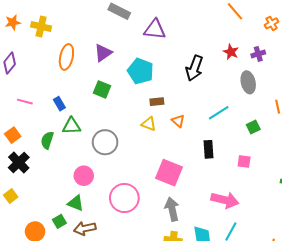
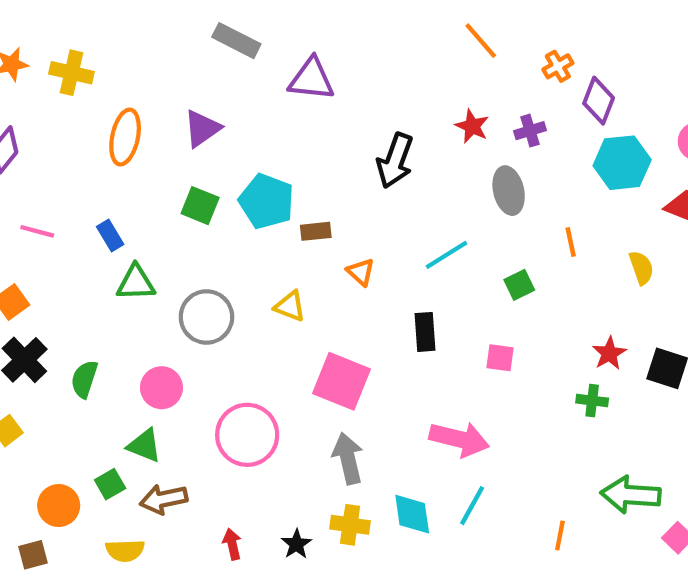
cyan pentagon: (141, 71) -> (266, 201), moved
yellow triangle: (149, 124) -> (290, 306), moved
green semicircle: (47, 140) -> (84, 379), moved

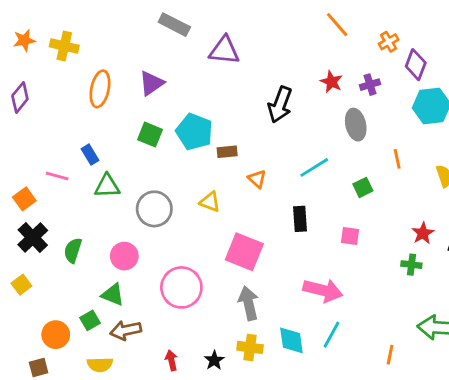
pink line: (37, 231) -> (57, 176), moved

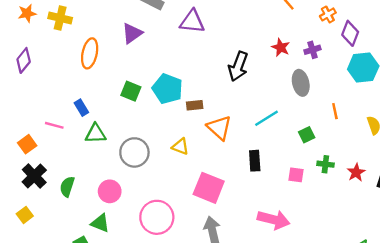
purple triangle: (151, 83) -> (132, 33), moved
orange triangle: (257, 179) -> (219, 128), size x1.6
green cross: (411, 265) -> (325, 164), moved

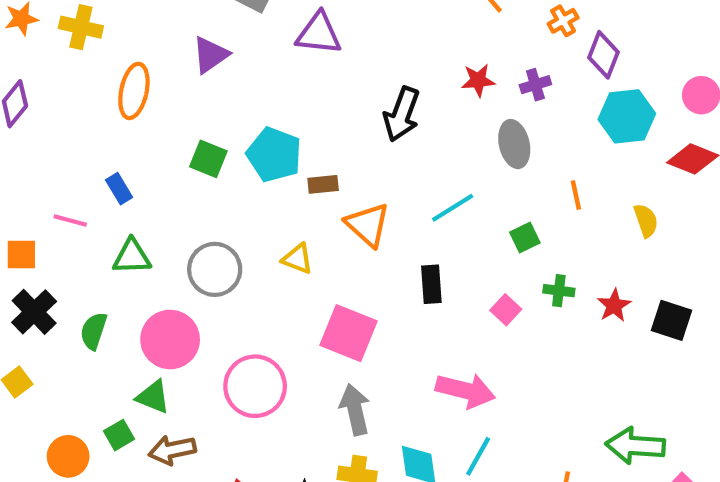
red star: (281, 47) -> (478, 80), turned -30
green triangle: (96, 134) -> (132, 257), moved
orange square: (27, 144) -> (21, 255), turned 36
pink square: (296, 175) -> (506, 310), turned 35
pink circle: (110, 191) -> (170, 339), size x1.4

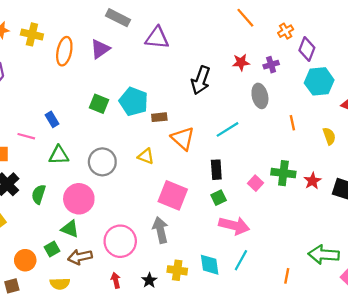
orange ellipse: (134, 91) -> (64, 51), moved
green square: (525, 238) -> (219, 198), moved
green cross: (559, 291) -> (283, 173), size x1.5
pink circle: (255, 386) -> (120, 241), moved
gray arrow: (355, 410) -> (160, 230), moved

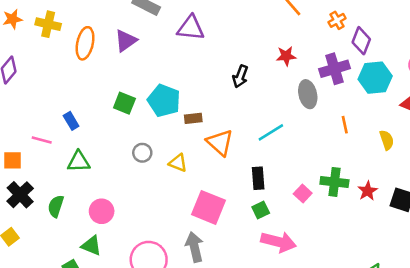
purple cross: (271, 65) -> (334, 69), moved, size x1.6
black arrow: (201, 80) -> (240, 76), size x0.7
gray circle: (102, 162) -> (142, 153), moved, size x0.6
pink circle: (79, 199) -> (102, 211), size x0.7

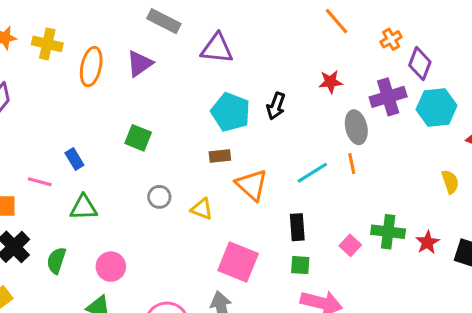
cyan pentagon: (164, 101) -> (231, 112), moved
orange line: (345, 125) -> (352, 164), moved
green square: (261, 210) -> (300, 265), turned 30

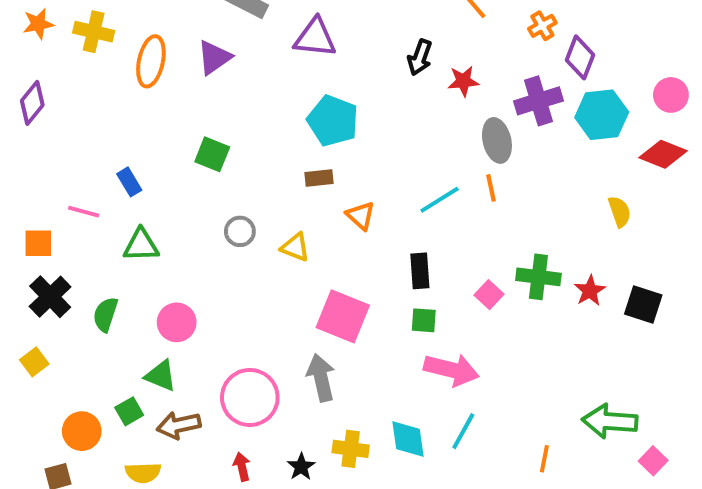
black arrow: (276, 106) -> (420, 57), moved
orange triangle: (252, 185) -> (361, 216), size x0.7

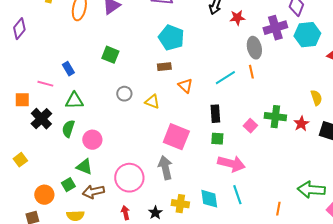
yellow semicircle: (620, 212) -> (316, 98), moved
black cross: (50, 297) -> (41, 119), moved
green semicircle: (105, 314) -> (68, 129), moved
cyan line: (463, 431) -> (237, 195), turned -48

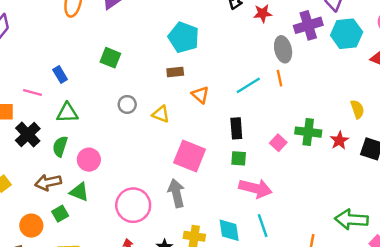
brown arrow: (93, 192) -> (48, 182), moved

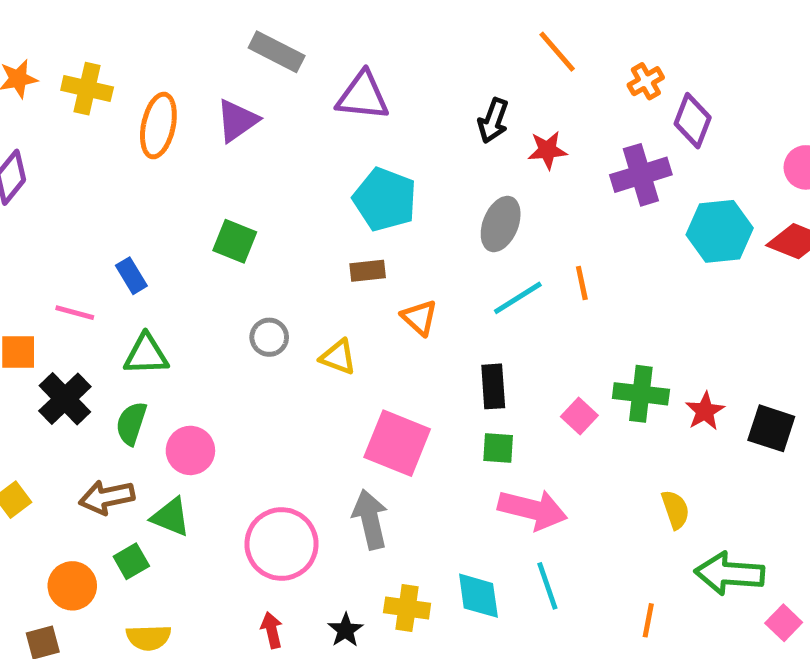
cyan hexagon: (347, 34) -> (720, 231), moved
gray ellipse: (283, 49) -> (501, 224), moved, turned 35
yellow semicircle: (357, 109) -> (675, 510), moved

